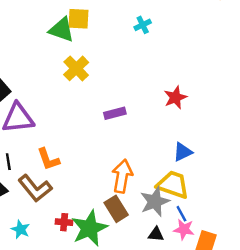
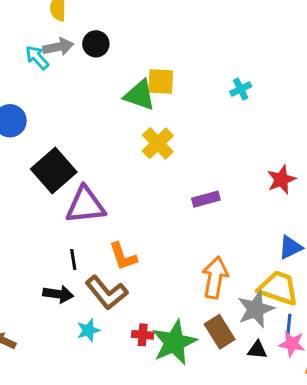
brown rectangle: (116, 209) -> (220, 332), moved
blue line: (181, 214) -> (289, 324), turned 35
cyan star: (20, 229) -> (88, 330), moved, turned 30

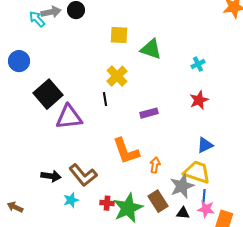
cyan cross: (241, 89) -> (198, 64), moved
green triangle: (140, 95) -> (151, 49), moved
orange L-shape: (123, 256) -> (126, 151), moved, size x1.4
black line: (73, 259) -> (105, 99), moved
orange arrow: (215, 278) -> (155, 165), size x0.6

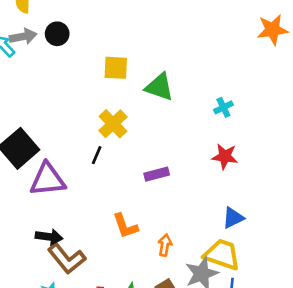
black line: (105, 99) -> (97, 155), turned 32
red star: (199, 100) -> (225, 156), turned 30
orange L-shape: (126, 151) -> (125, 226), size x0.7
black arrow: (51, 176) -> (49, 237), moved

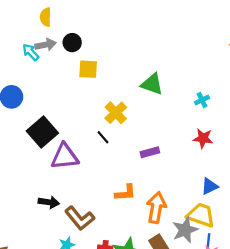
yellow square: (116, 68) -> (88, 69), moved
black line: (97, 155) -> (103, 137), turned -64
orange L-shape: (125, 226) -> (125, 193), turned -75
black arrow: (49, 237) -> (49, 202), moved
orange arrow: (165, 245) -> (156, 208), size x1.8

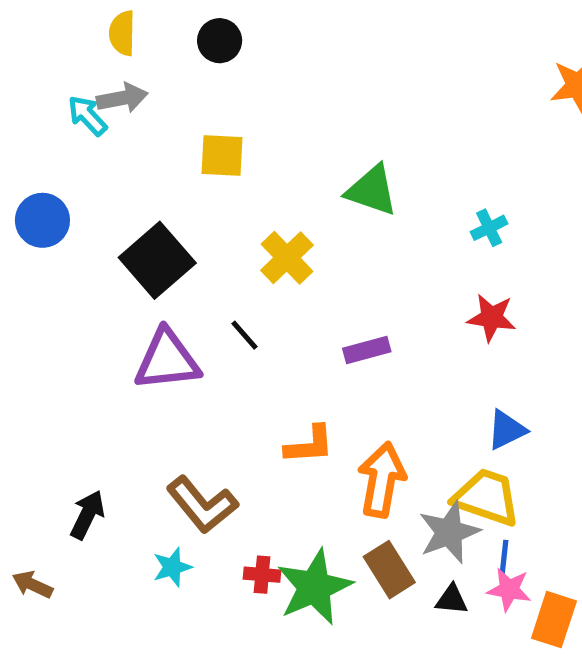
black circle: (72, 43) -> (220, 41), moved
black square: (42, 132) -> (157, 260), moved
black line: (103, 137) -> (245, 335), moved
black arrow: (49, 202) -> (87, 515), moved, turned -72

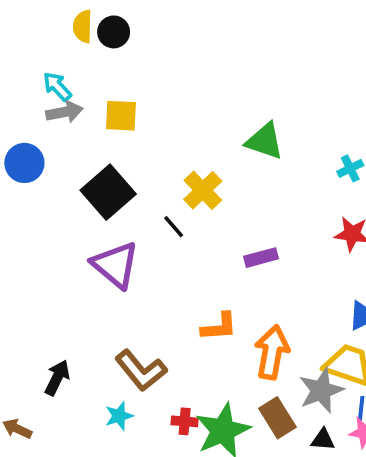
black circle: (220, 41) -> (114, 32), moved
gray arrow: (122, 98) -> (64, 112), moved
yellow square: (222, 155) -> (121, 116), moved
black line: (245, 335) -> (174, 227), moved
purple triangle: (167, 360) -> (115, 265), turned 46

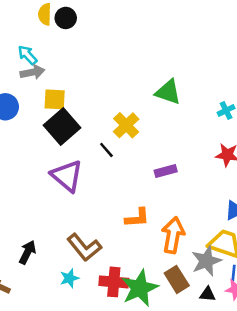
yellow square: (121, 116) -> (55, 99), moved
red cross: (185, 421) -> (114, 282), size x1.6

